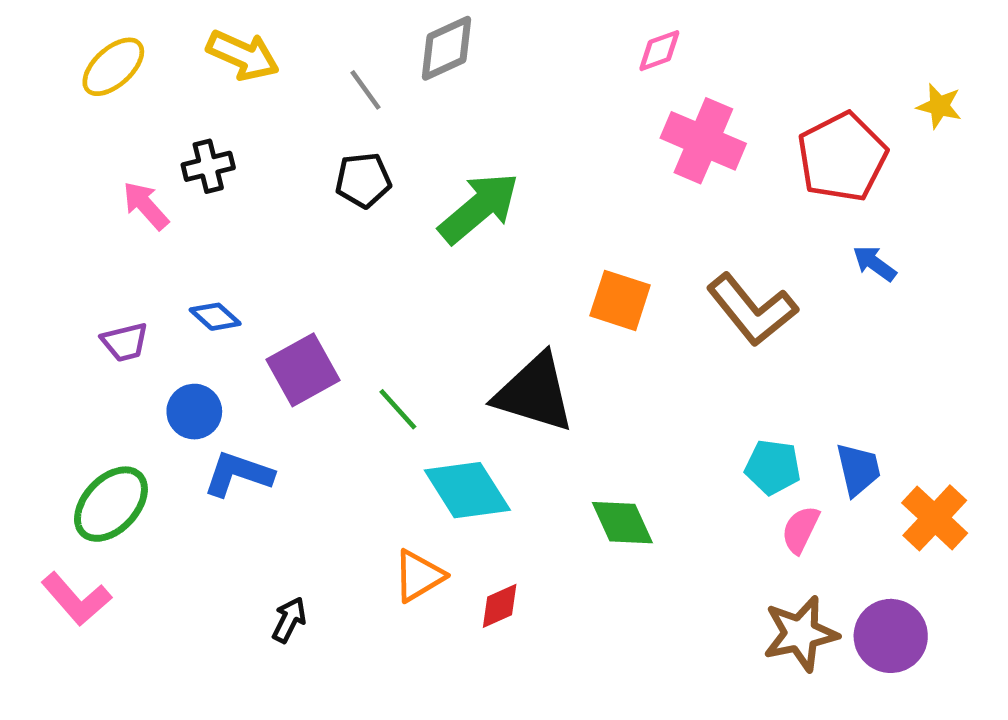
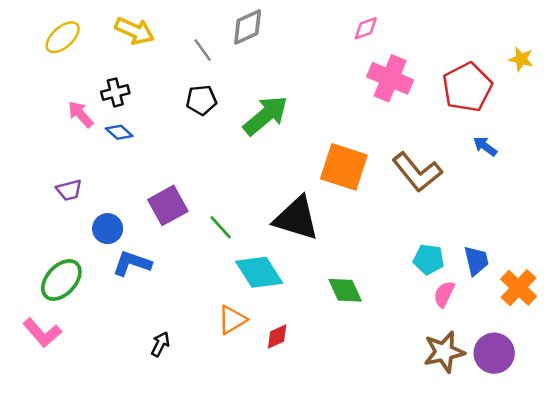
orange square: (620, 300) -> (344, 167), size x1.4
blue diamond: (215, 317) -> (119, 132), moved

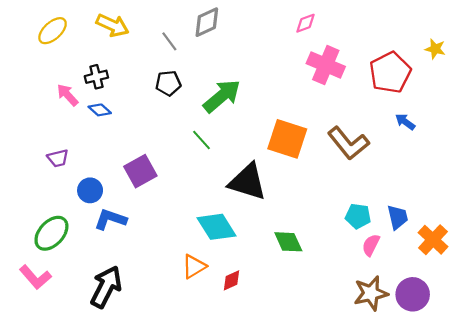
green line: (221, 227) -> (201, 140), moved
black arrow: (160, 344) -> (106, 287), moved, size x2.0

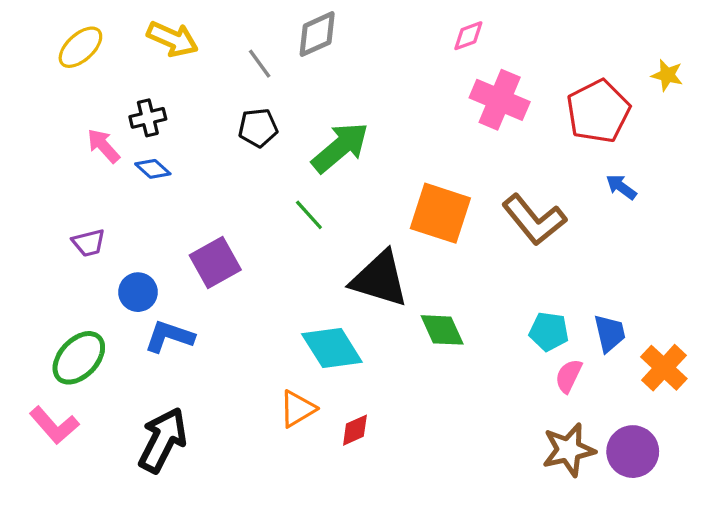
green diamond: (288, 242) -> (442, 330), moved

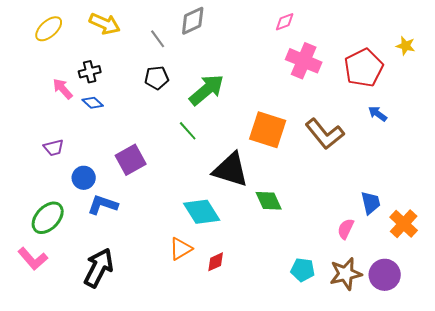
cyan pentagon: (549, 332) -> (303, 270), moved

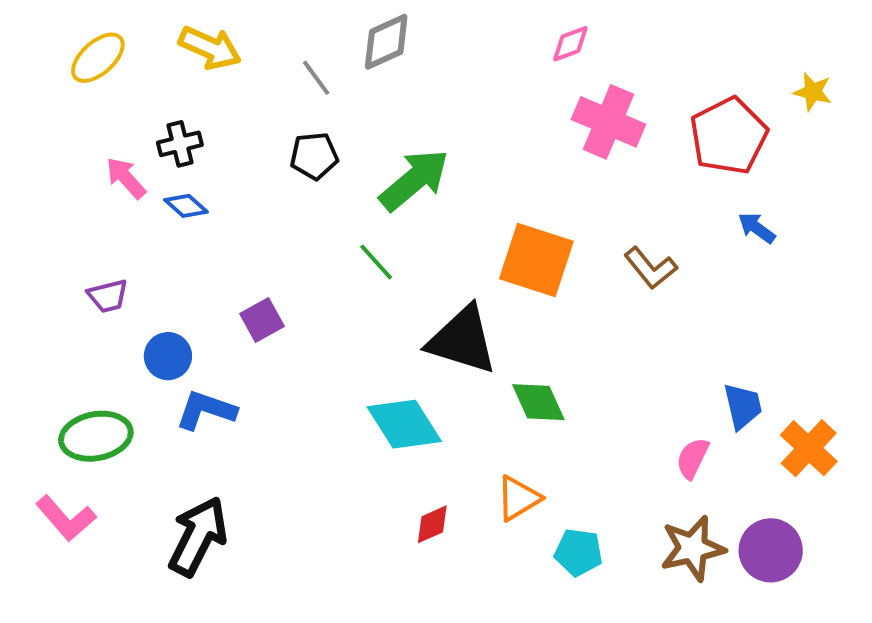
brown L-shape: (325, 134) -> (651, 268), size x0.7
purple square: (131, 160) -> (262, 320), size x0.7
green ellipse: (48, 218) -> (96, 436), turned 36
orange triangle: (181, 249) -> (518, 498), moved
cyan pentagon: (303, 270) -> (578, 552), moved

